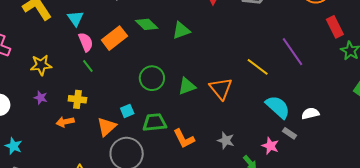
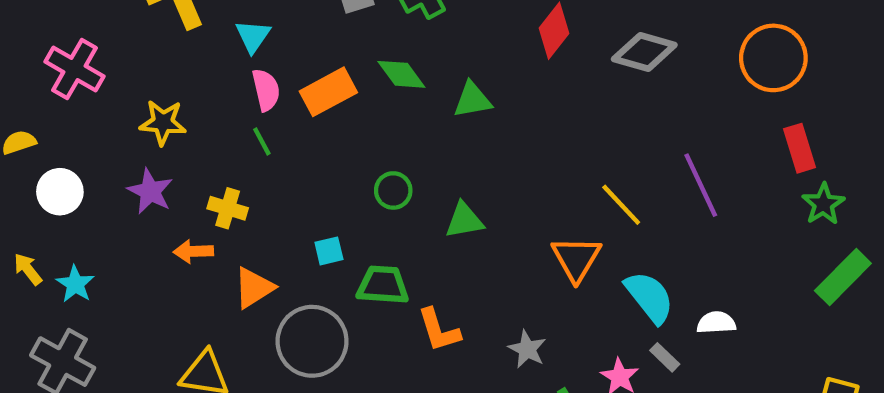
green circle: (152, 78) -> (393, 190), size x0.7
orange triangle: (221, 89) -> (576, 259), moved
purple star: (41, 98) -> (150, 191), size x1.5
orange triangle: (107, 127) -> (254, 288), moved

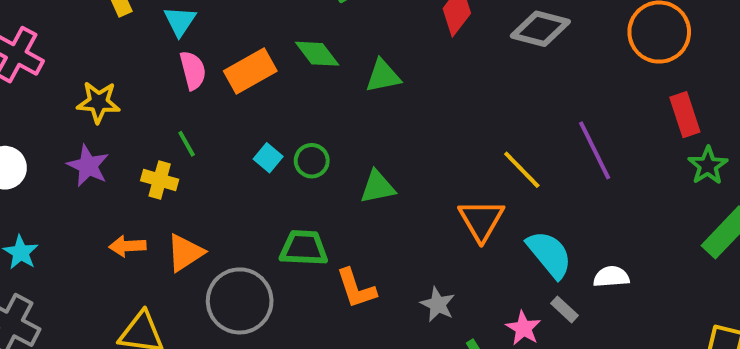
green line: (262, 141) -> (187, 144), moved
orange arrow: (193, 251) -> (127, 246), moved
cyan square: (329, 251) -> (268, 158), moved, turned -36

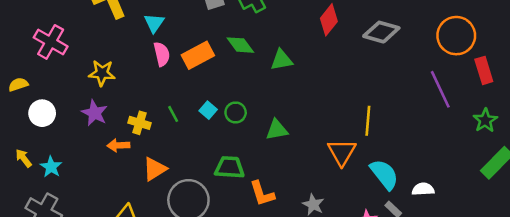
red rectangle: (685, 115) -> (484, 70), moved
green line: (187, 144) -> (173, 114), moved
purple line: (595, 150) -> (440, 89), moved
yellow line: (522, 170) -> (368, 121), turned 48
orange arrow: (127, 246) -> (118, 145), moved

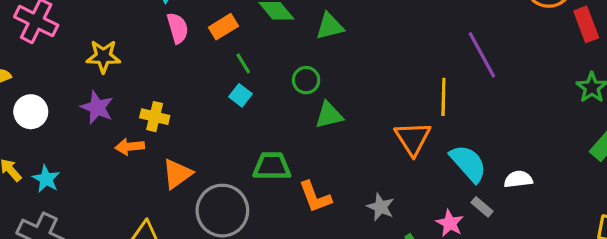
orange rectangle: (198, 55) -> (223, 27), size x0.7
purple line: (440, 89) -> (482, 55), moved
green circle: (236, 112) -> (306, 80), moved
green line: (173, 114) -> (243, 63), moved

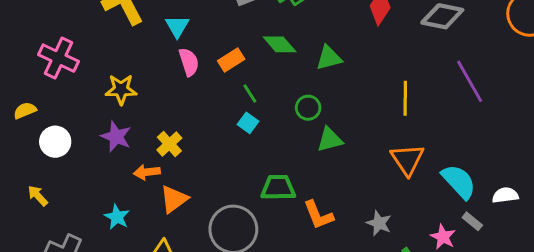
yellow line: (443, 97) -> (405, 98), moved
yellow cross: (155, 117) -> (169, 144), turned 35
orange triangle: (177, 174) -> (174, 199), moved
cyan star: (46, 179) -> (117, 217), moved

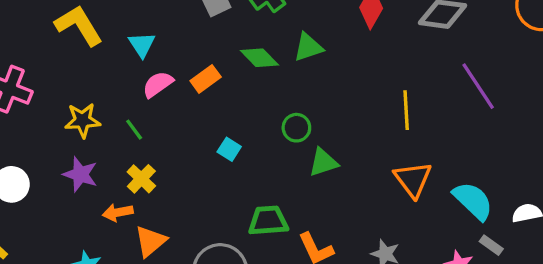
green triangle: (329, 58) -> (308, 47), moved
pink semicircle: (189, 62) -> (158, 84), turned -104
green line: (250, 93) -> (134, 130), moved

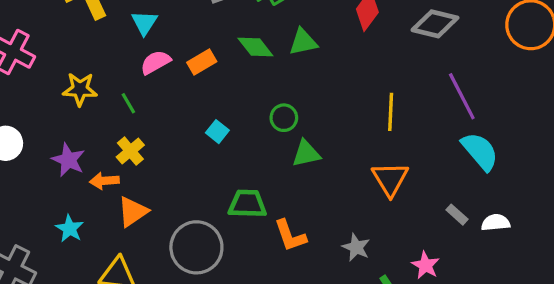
purple star: (80, 174) -> (68, 160), moved
cyan semicircle: (473, 201) -> (480, 151), moved
gray rectangle: (491, 245) -> (457, 215), moved

